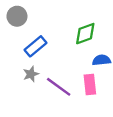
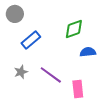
gray star: (31, 74) -> (21, 72), moved
pink rectangle: (90, 84) -> (78, 89), moved

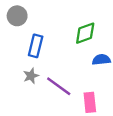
blue rectangle: (31, 40) -> (36, 46), turned -36
gray star: (21, 72) -> (31, 76), moved

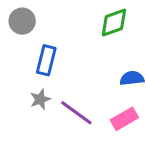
green diamond: (85, 33) -> (114, 23), moved
pink rectangle: (90, 102) -> (124, 119), moved, turned 66

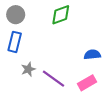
green diamond: (114, 23) -> (61, 15), moved
blue rectangle: (46, 60) -> (15, 42), moved

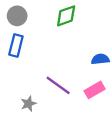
gray star: (28, 69) -> (28, 104), moved

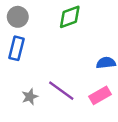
gray star: (28, 104) -> (30, 97), moved

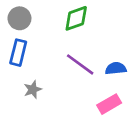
purple line: (61, 91) -> (80, 64), moved
gray star: (30, 97) -> (33, 90), moved

